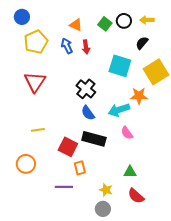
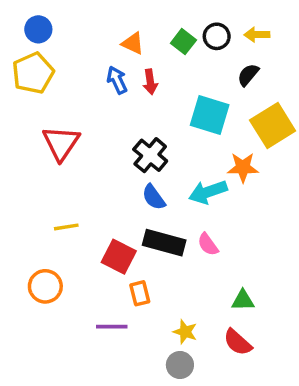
yellow pentagon: (36, 42) -> (33, 73), moved
pink semicircle: (127, 133) -> (208, 244), moved
green triangle: (130, 172) -> (243, 300), moved

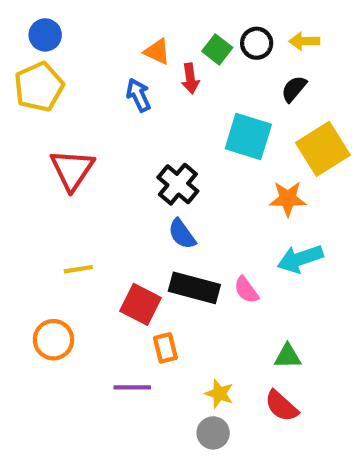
red arrow: (150, 82) -> (190, 78), moved
cyan arrow: (208, 192) -> (300, 259), moved

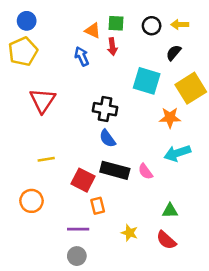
green square: (217, 49) -> (116, 23), moved, turned -35
black cross: (178, 184) -> (105, 109), turned -30
gray circle: (213, 433) -> (77, 256), moved

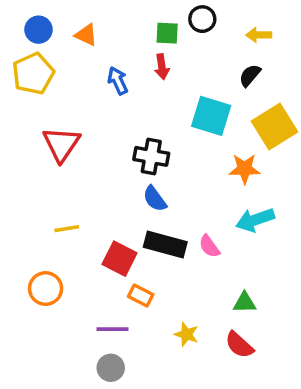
black circle: (152, 26) -> (202, 19), moved
orange triangle: (93, 31) -> (86, 35), moved
orange rectangle: (98, 206) -> (141, 296), turned -49

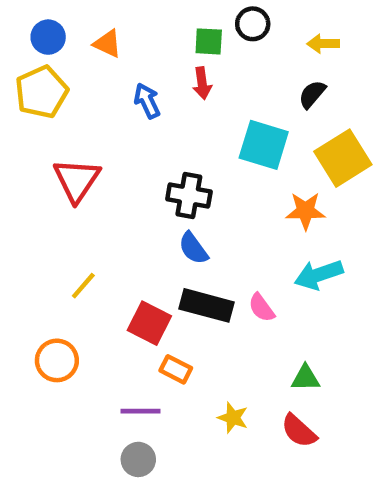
yellow line: (67, 229) -> (83, 286), turned -40

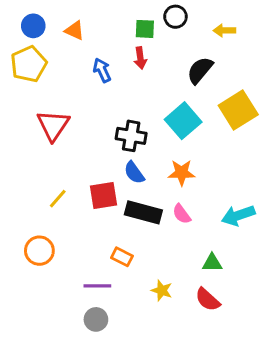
black semicircle: (312, 94) -> (200, 70), moved, size x1.4
cyan square: (264, 145) -> (183, 121), moved, turned 32
orange star: (306, 211) -> (182, 173), moved
cyan arrow: (319, 275) -> (238, 215), moved
red square: (149, 323) -> (104, 196), moved, turned -36

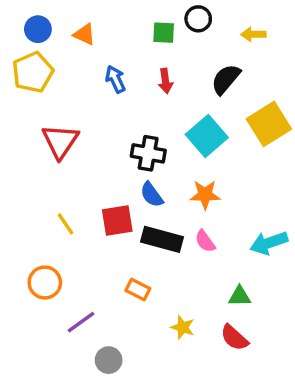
red arrow: (140, 58) -> (165, 81), moved
yellow line: (58, 199) -> (65, 224), turned -75
purple line: (97, 286) -> (81, 322), moved, turned -36

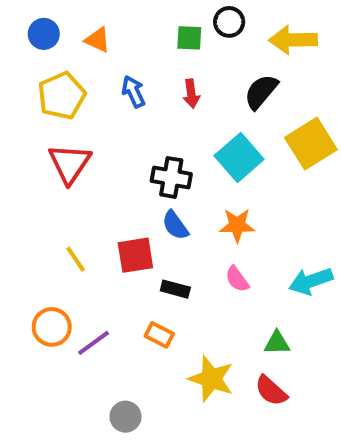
yellow arrow: (253, 34) -> (293, 40), size x1.6
yellow pentagon: (33, 72) -> (62, 96), moved
black rectangle: (162, 239) -> (175, 289), moved, size x0.6
purple line: (81, 322) -> (94, 343), moved
yellow star: (183, 327) -> (211, 379), size x1.6

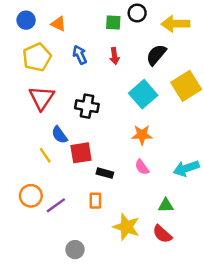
black cross: (171, 177) -> (87, 106), moved
blue semicircle: (175, 225) -> (59, 135), moved
orange rectangle: (159, 335) -> (95, 201), turned 63

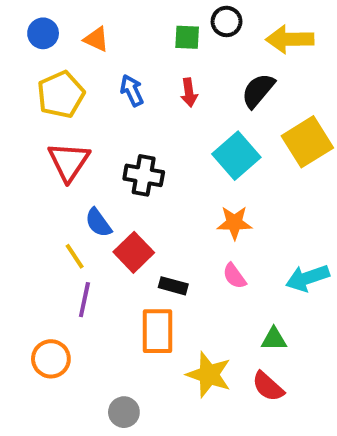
red square: (81, 153) -> (134, 252), turned -35
orange circle: (31, 196) -> (51, 359), moved
orange rectangle: (95, 201) -> (157, 331), size x1.6
purple line: (56, 205) -> (84, 300), moved, turned -42

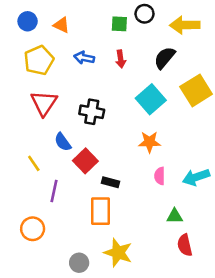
blue arrow: (132, 91) -> (84, 58), turned -54
yellow line: (75, 256) -> (34, 163), moved
pink semicircle: (234, 276) -> (160, 176), moved, turned 36
yellow star: (209, 375) -> (118, 253), moved
red semicircle: (268, 386) -> (185, 245), moved, turned 35

